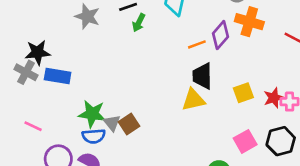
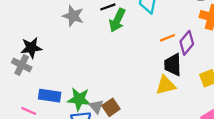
green arrow: (139, 23) -> (117, 20), size x1.5
purple diamond: (220, 35) -> (187, 43), moved
blue rectangle: (58, 76) -> (50, 96), moved

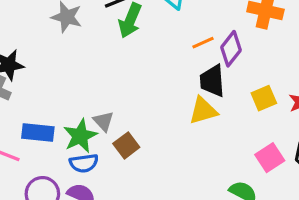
green star: (79, 99) -> (80, 136), turned -30
gray triangle: (96, 107) -> (103, 121), moved

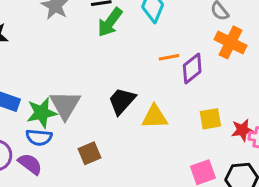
black trapezoid: (212, 81) -> (122, 101), moved, turned 32
gray triangle: (103, 121) -> (65, 105), size x1.6
brown square: (126, 145) -> (89, 153), moved

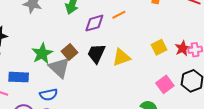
purple diamond: (192, 69) -> (94, 23), moved, turned 40
green star: (42, 113) -> (42, 53), moved
brown square: (89, 153) -> (70, 52), moved

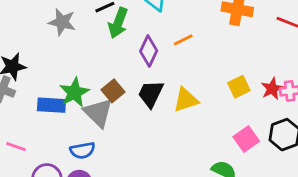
purple diamond: (94, 23) -> (149, 51), turned -50
blue rectangle: (19, 77) -> (51, 105), moved

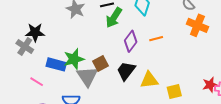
yellow square: (239, 87) -> (174, 91), moved
pink line: (16, 147) -> (37, 82), moved

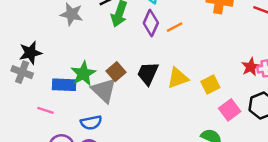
purple diamond: (131, 41) -> (151, 23), moved

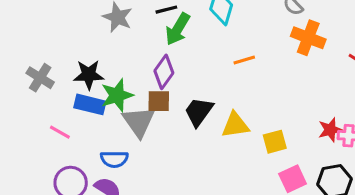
purple diamond: (151, 23) -> (164, 72), moved
black star: (30, 53) -> (89, 75), moved
brown square: (116, 72) -> (159, 101), turned 30

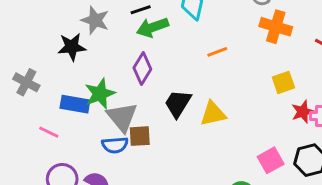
green arrow: (178, 29) -> (152, 27), turned 44
black star: (89, 75) -> (72, 47), moved
brown square: (159, 101) -> (140, 136), moved
yellow square: (275, 142) -> (283, 82), moved
blue semicircle: (114, 159) -> (115, 145), moved

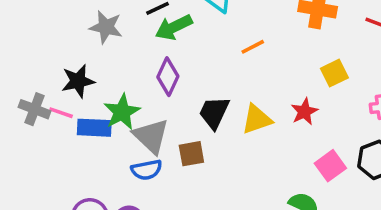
black star: (72, 47) -> (78, 81), moved
red star: (303, 112) -> (304, 112), moved
pink line: (49, 132) -> (61, 113), moved
brown square: (140, 136) -> (191, 154), moved

